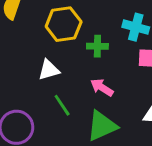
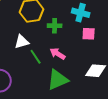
green line: (62, 105) -> (36, 57), moved

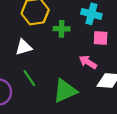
pink arrow: (58, 54) -> (88, 62), moved
green line: (36, 57) -> (29, 78), moved

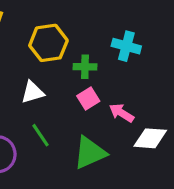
pink square: (101, 38) -> (88, 99), moved, turned -35

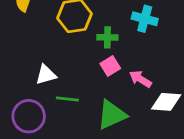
white triangle: (33, 92) -> (46, 75), moved
green line: (40, 135) -> (67, 99), turned -50

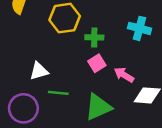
cyan cross: (145, 19) -> (139, 28), moved

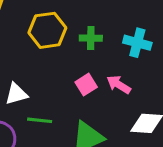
green cross: (94, 37) -> (91, 38), moved
pink arrow: (124, 75) -> (119, 85), moved

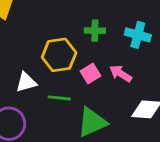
yellow hexagon: (47, 30) -> (59, 55), moved
green line: (40, 120) -> (59, 98), moved

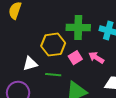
green cross: (95, 31) -> (78, 27), size x1.6

